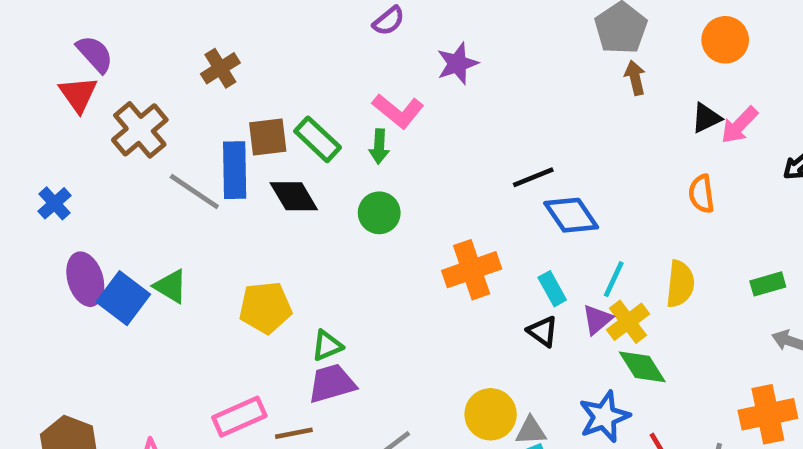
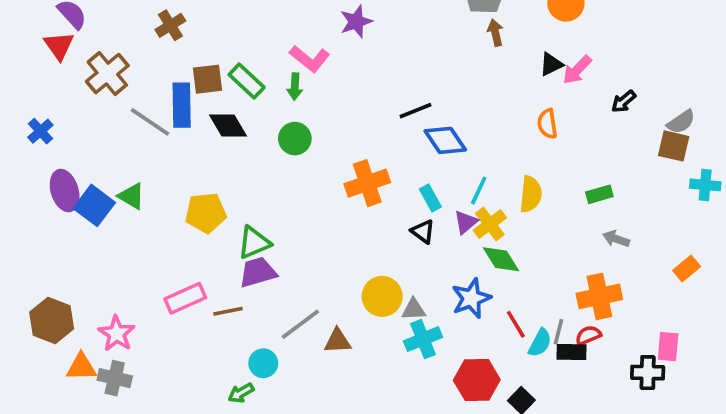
green triangle: (327, 346) -> (254, 243), size x1.4

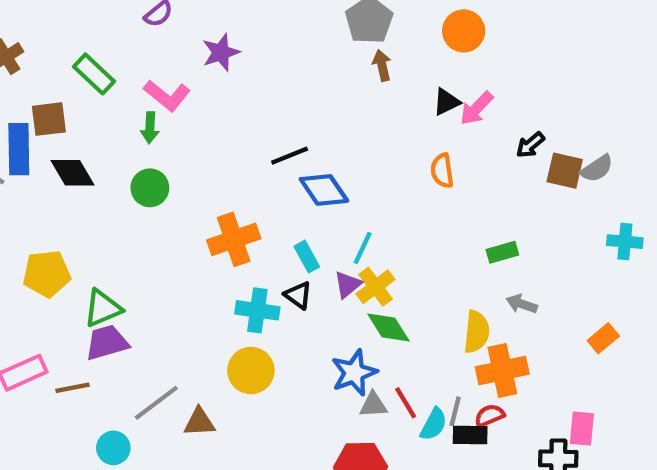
green rectangle: (247, 81) -> (94, 74), moved
brown square: (674, 146) -> (565, 171), moved
yellow semicircle: (531, 194) -> (477, 332), moved
gray triangle: (414, 309) -> (373, 405), moved
cyan cross: (423, 339) -> (257, 310), moved, turned 30

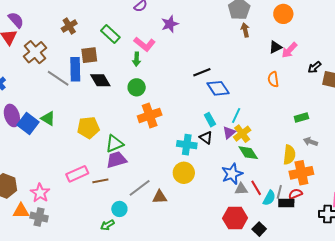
orange cross: (234, 239) -> (150, 115), moved

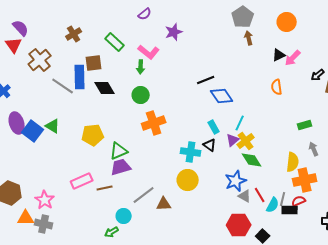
gray arrow: (310, 142) -> (314, 149), turned 48
gray triangle: (241, 189) -> (245, 196), turned 32

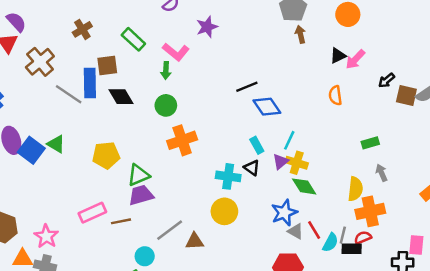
yellow cross: (246, 141) -> (297, 163), turned -36

